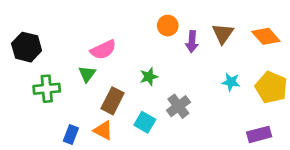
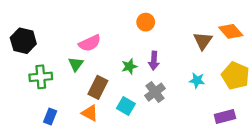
brown triangle: (223, 34) -> (203, 41), moved
purple arrow: (192, 42) -> (154, 61), moved
cyan star: (231, 82) -> (197, 80), moved
blue rectangle: (71, 134) -> (50, 117), moved

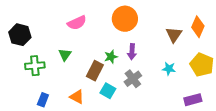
orange circle: (146, 22) -> (125, 19), size x1.6
orange diamond: (231, 31) -> (198, 27), turned 65
pink semicircle: (90, 43) -> (77, 23), moved
brown rectangle: (98, 87) -> (95, 71), moved

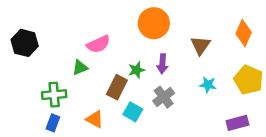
pink semicircle: (77, 23) -> (98, 44), moved
brown triangle: (174, 35) -> (201, 45), moved
green triangle: (65, 55) -> (80, 68), turned 32
green cross: (35, 66) -> (54, 95), moved

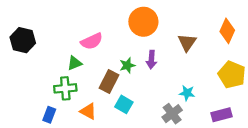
cyan star: (208, 85) -> (187, 93), moved
green cross: (54, 95) -> (65, 88), moved
gray cross: (164, 97) -> (172, 114), moved

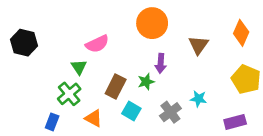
green triangle: (74, 63) -> (79, 67), turned -42
green star: (127, 65) -> (146, 82), moved
green cross: (65, 88) -> (69, 94), turned -35
gray cross: (172, 114) -> (170, 112), moved

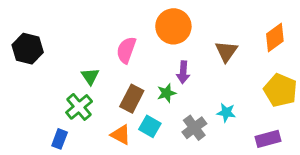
orange diamond: (241, 33) -> (275, 37), turned 30
pink semicircle: (97, 44) -> (126, 50), moved, turned 135
orange triangle: (94, 118) -> (121, 135), moved

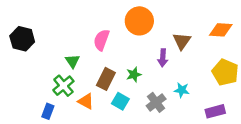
orange diamond: (275, 37) -> (221, 30), turned 40
purple arrow: (183, 72) -> (163, 58), moved
orange triangle: (121, 135) -> (86, 101), moved

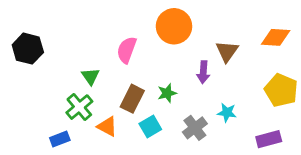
cyan square: (120, 101) -> (150, 127), turned 30
blue rectangle: (48, 111) -> (60, 139), turned 48

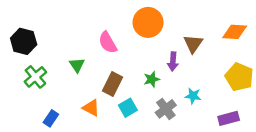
pink semicircle: (127, 50) -> (108, 43), turned -50
green star: (167, 93) -> (152, 79), moved
green cross: (79, 107) -> (35, 77), moved
blue rectangle: (60, 139) -> (51, 118), turned -35

